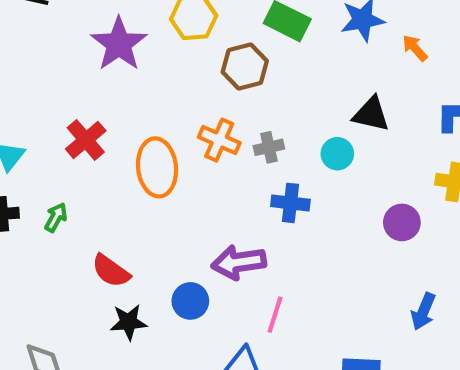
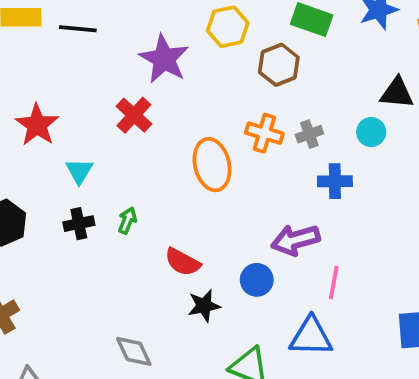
red cross: (86, 140) -> (134, 115), moved

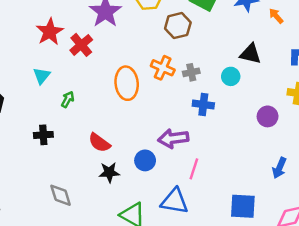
red star: (37, 125) -> (50, 32), moved
green arrow: (127, 221) -> (68, 99), moved
black cross: (79, 224) -> (43, 135), moved

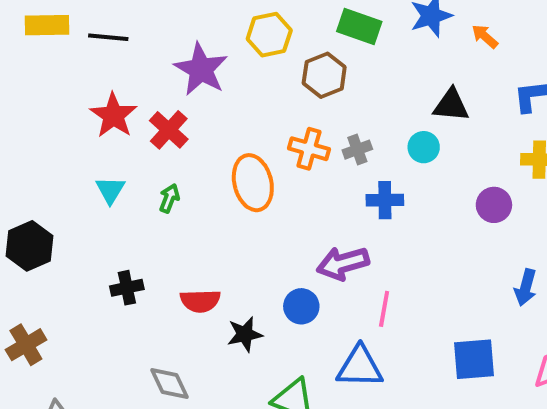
green arrow: (68, 99) -> (169, 198), moved
red semicircle: (99, 143) -> (200, 301), moved, turned -30

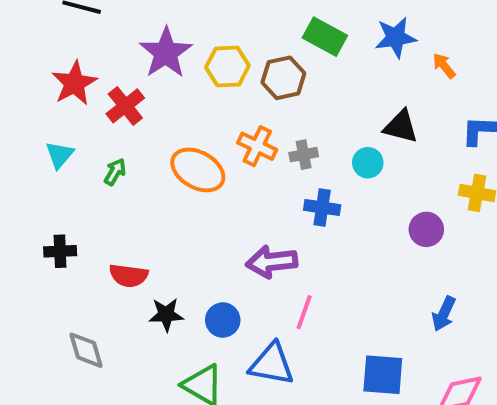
yellow hexagon: (269, 35) -> (227, 67), moved
orange ellipse: (253, 183) -> (198, 170), turned -56
blue circle: (301, 306) -> (223, 320), moved

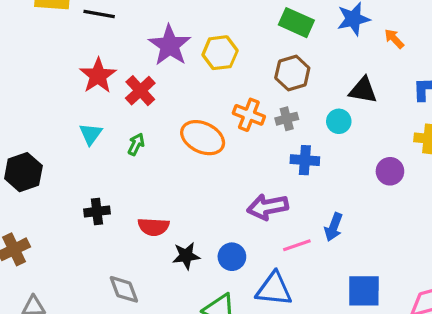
brown hexagon: (283, 78) -> (292, 73), moved
pink line: (304, 312) -> (297, 245), turned 56
blue arrow: (444, 314) -> (334, 227), moved

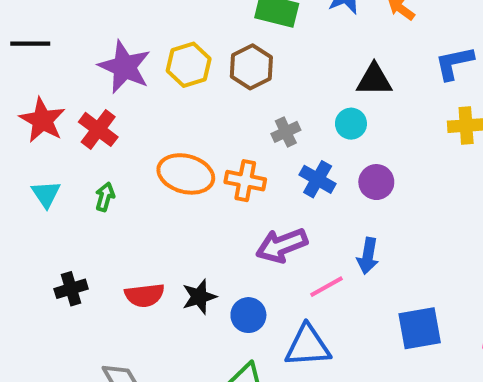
brown hexagon: (292, 73) -> (251, 67), moved
orange cross: (249, 115) -> (245, 181), moved
blue cross: (305, 160) -> (318, 179), turned 36
purple circle: (390, 171) -> (376, 182), moved
black star: (186, 256) -> (199, 297), moved

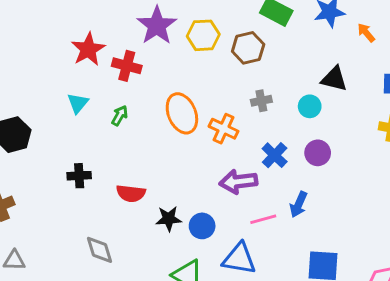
red cross: (98, 129) -> (127, 66), turned -36
orange ellipse: (186, 174) -> (182, 113), turned 39
blue cross: (318, 179) -> (275, 155), moved
black star: (199, 297) -> (169, 219), moved

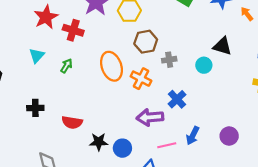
brown hexagon: (248, 48) -> (146, 42), moved
purple circle: (318, 153) -> (229, 136), moved

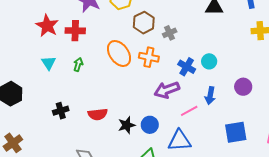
cyan circle: (204, 65) -> (209, 61), moved

